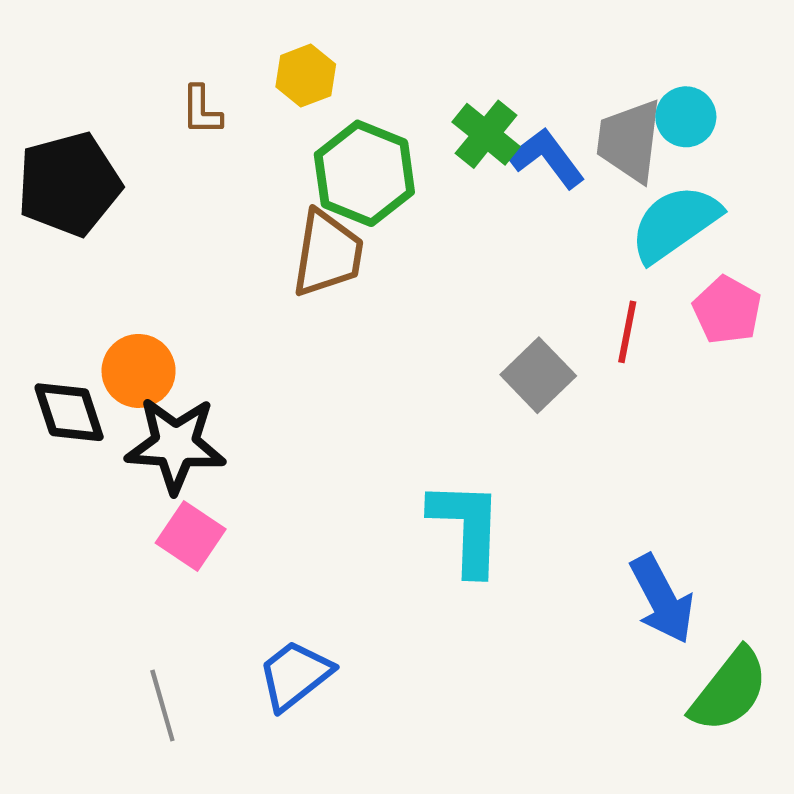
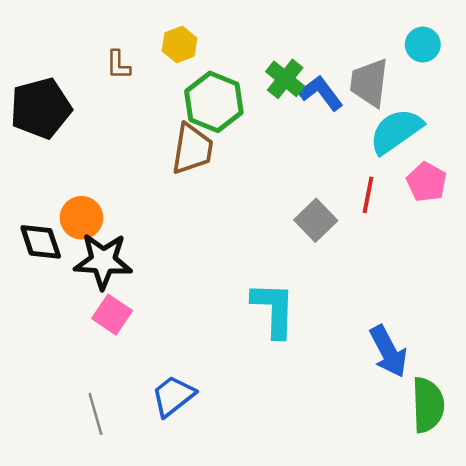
cyan circle: (686, 117) -> (423, 45), moved
green semicircle: (729, 690) -> (428, 405), turned -40

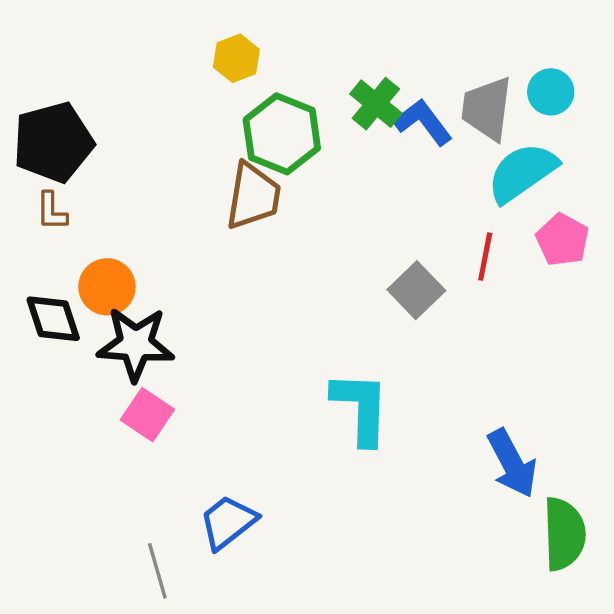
cyan circle: (423, 45) -> (551, 92), moved
brown L-shape: (118, 65) -> (52, 211), moved
gray line: (95, 414) -> (157, 571), moved

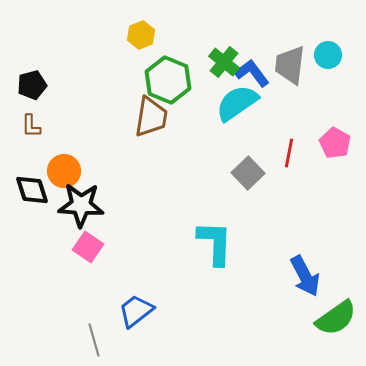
black pentagon: (53, 142) -> (32, 85), size x0.6
cyan semicircle: (522, 173) -> (237, 103), moved
green semicircle: (564, 534) -> (336, 318), turned 57

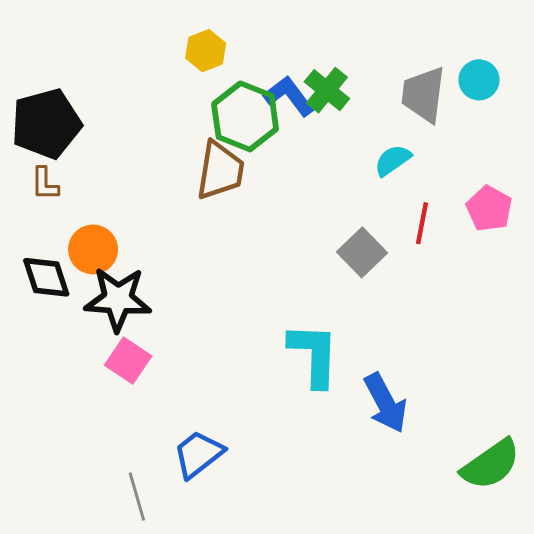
blue L-shape: (252, 73) -> (289, 96), moved
black pentagon: (32, 85) -> (46, 124), size x1.6
cyan semicircle: (237, 103) -> (393, 160), moved, size x0.6
blue arrow: (305, 276) -> (385, 403), moved

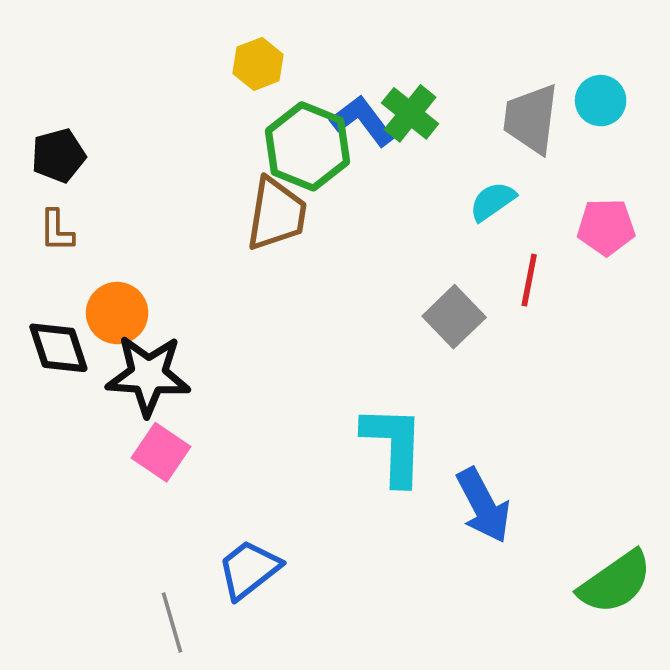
black pentagon: (46, 124) -> (58, 156), size x0.6
pink pentagon: (489, 209) -> (606, 227), moved, turned -30

